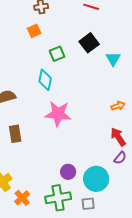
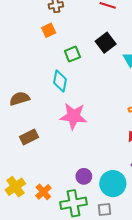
brown rectangle: (15, 134) -> (29, 137), turned 72
orange cross: (22, 198) -> (43, 192), moved

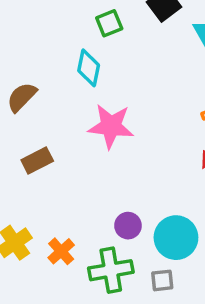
brown semicircle: (20, 99) -> (22, 97), turned -30

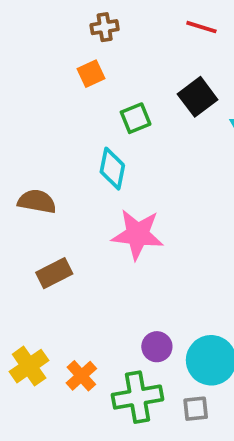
brown semicircle: (22, 97) -> (37, 201), turned 56

